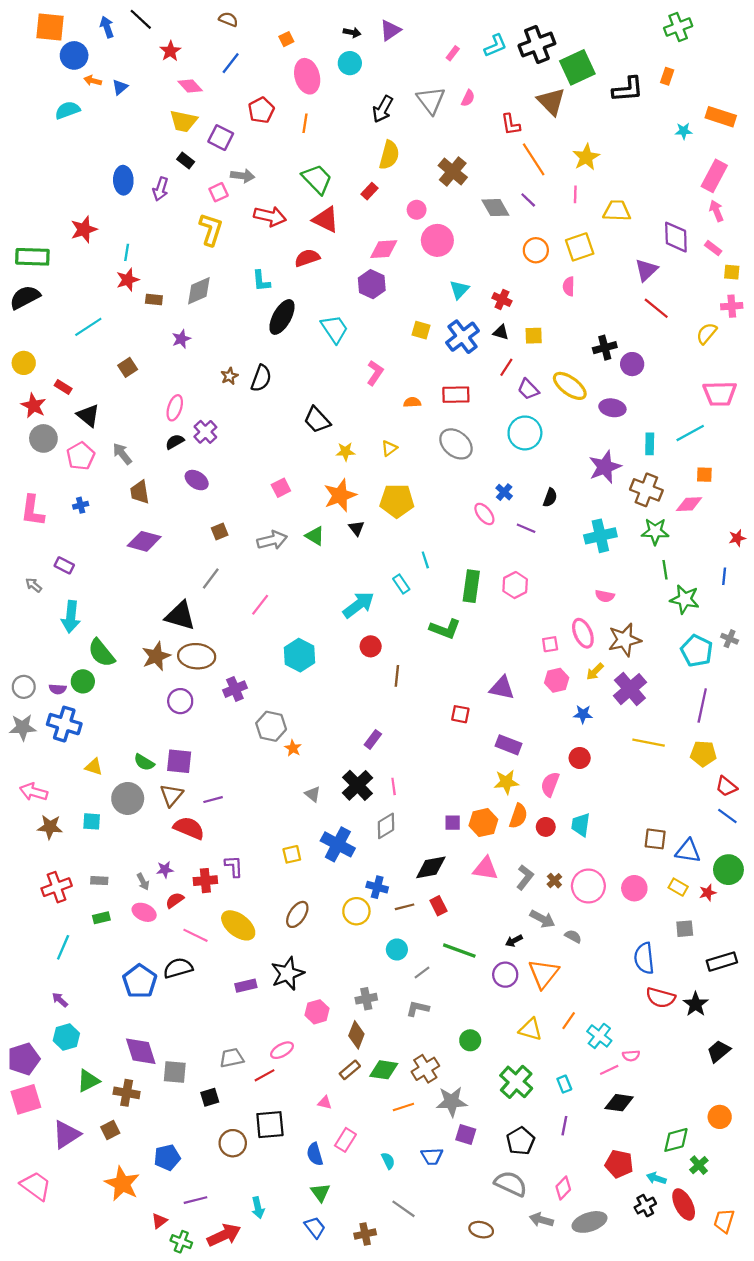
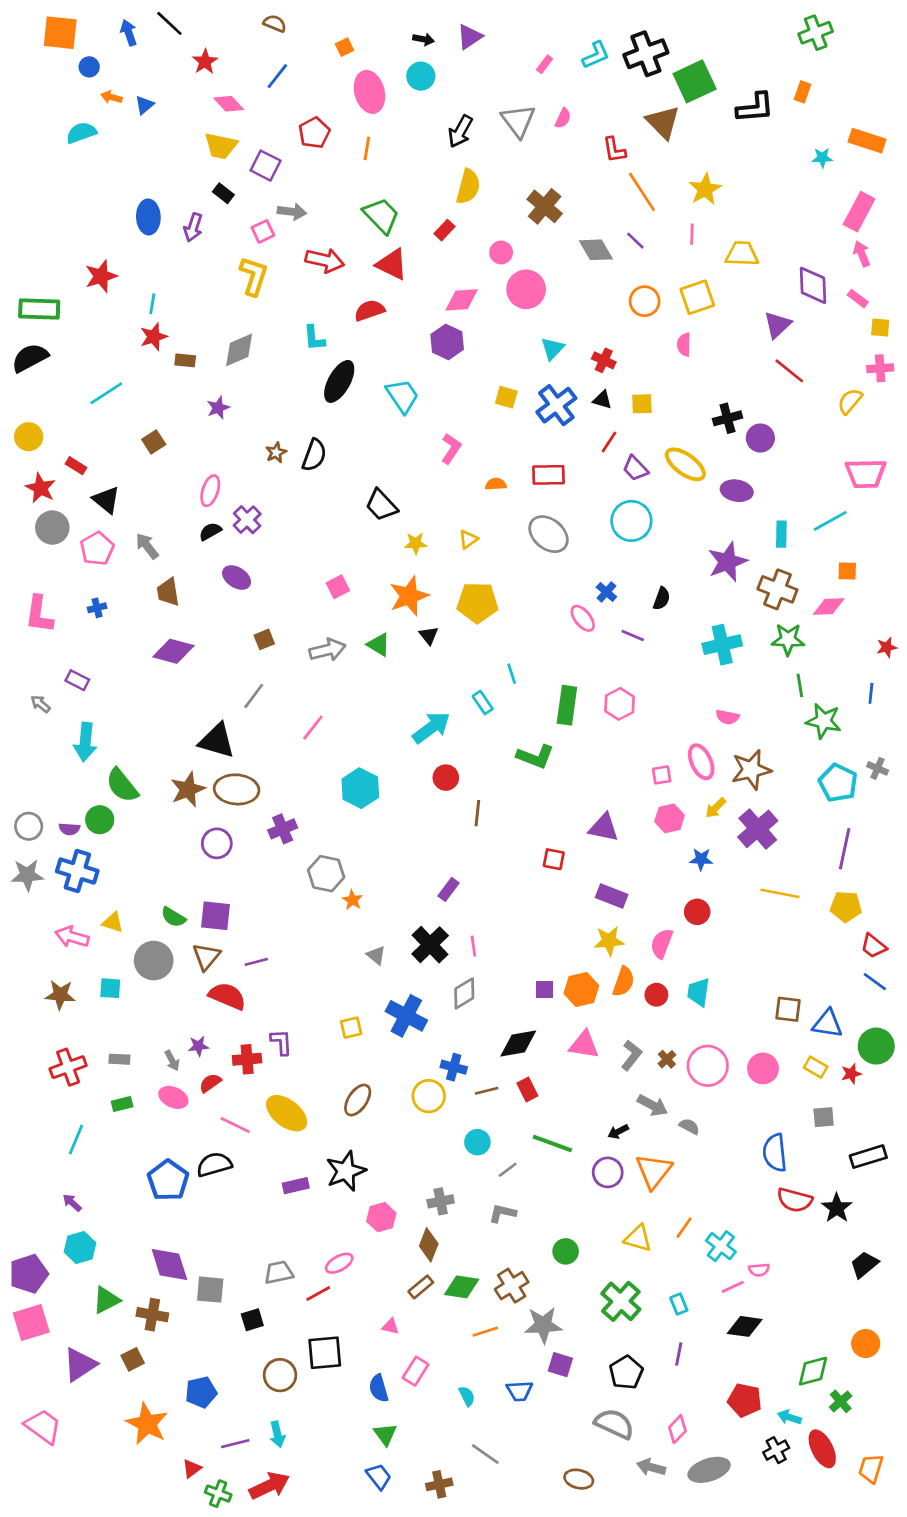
blue circle: (74, 55) -> (89, 67), size x0.6
pink arrow: (34, 792) -> (72, 937), moved
cyan arrow: (258, 1208) -> (277, 1434), moved

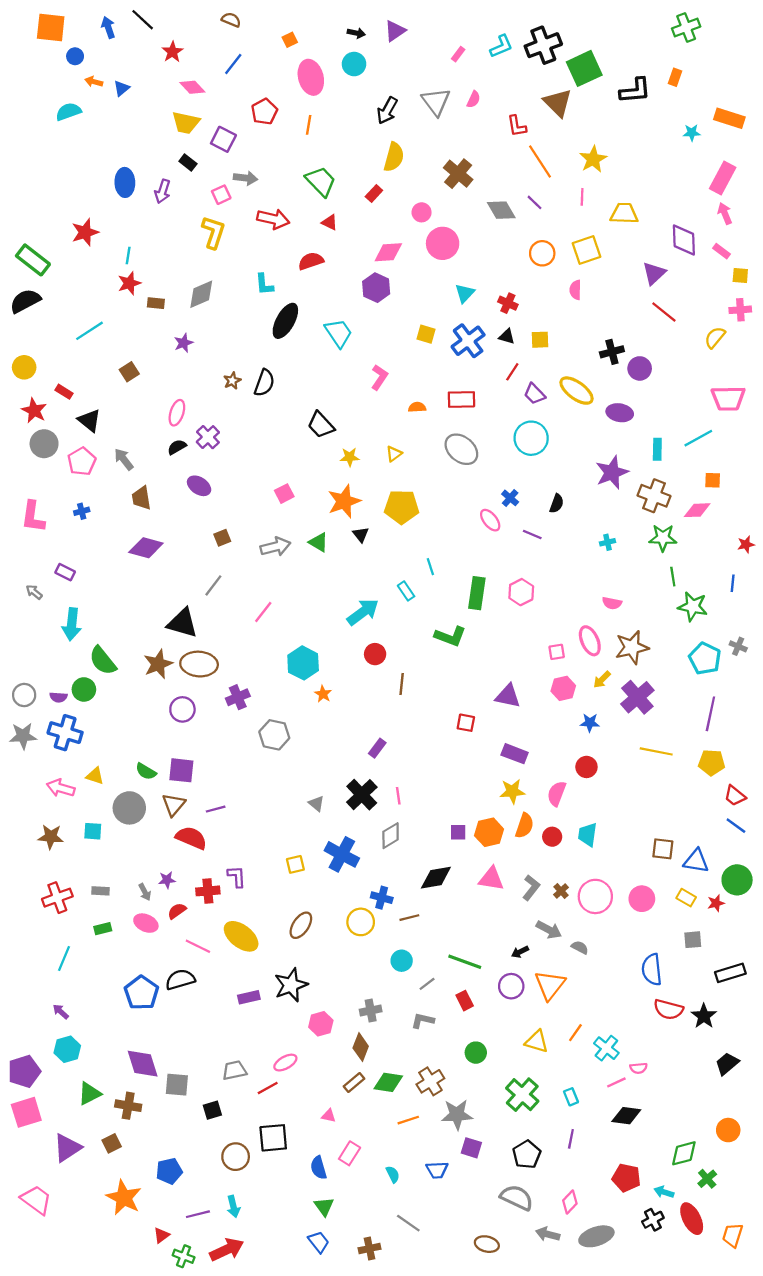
red triangle: (392, 264) -> (330, 222), size x0.6
green rectangle: (39, 309) -> (33, 260), turned 36
cyan cross: (722, 645) -> (608, 542), size x0.5
orange star: (352, 900) -> (323, 694), moved
red rectangle: (527, 1089) -> (465, 1001), moved

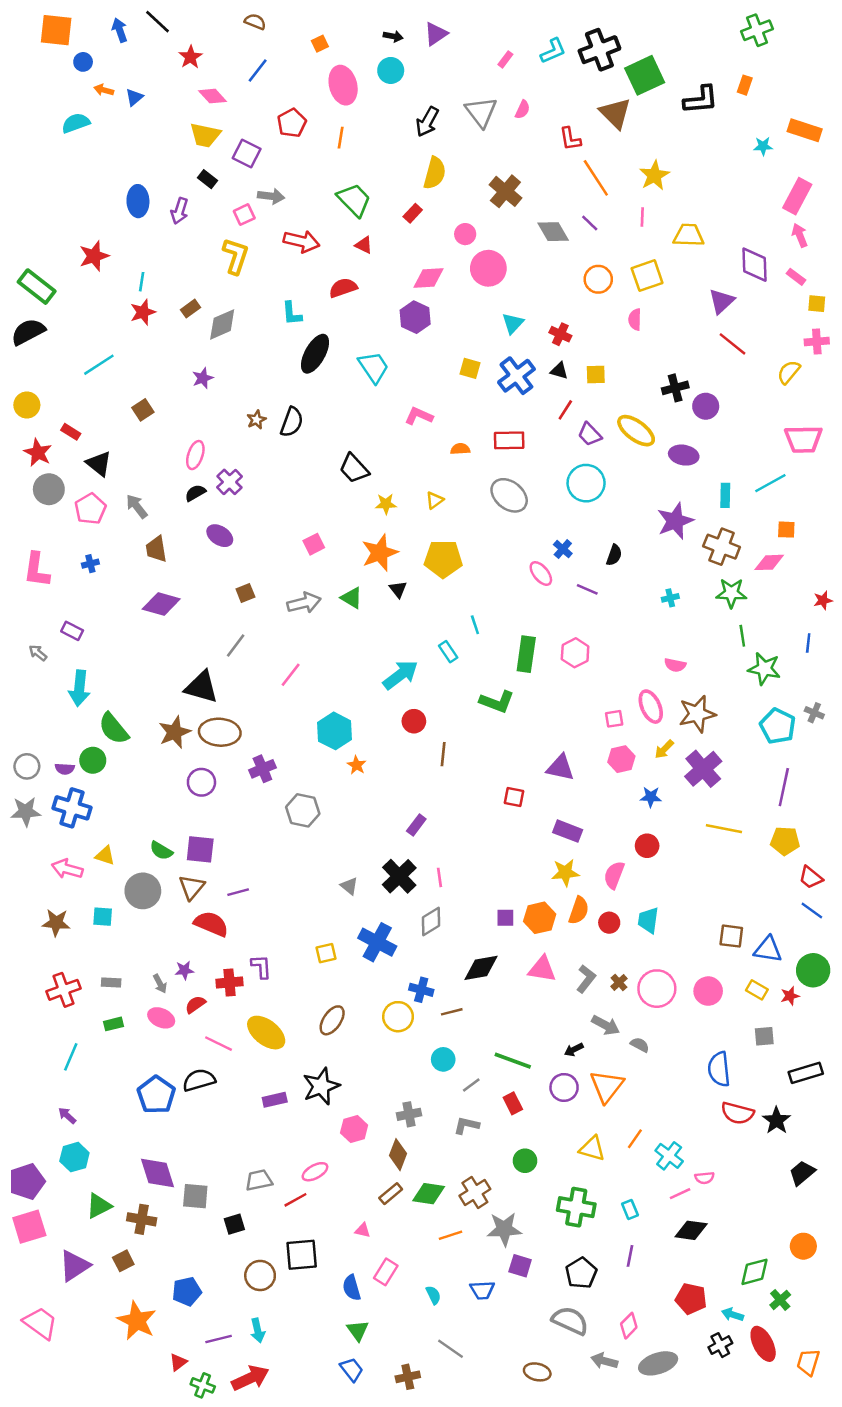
brown rectangle: (156, 303) -> (190, 309), moved, turned -42
pink L-shape: (379, 377) -> (419, 416), turned -100
green cross: (522, 1095) -> (576, 1207), turned -32

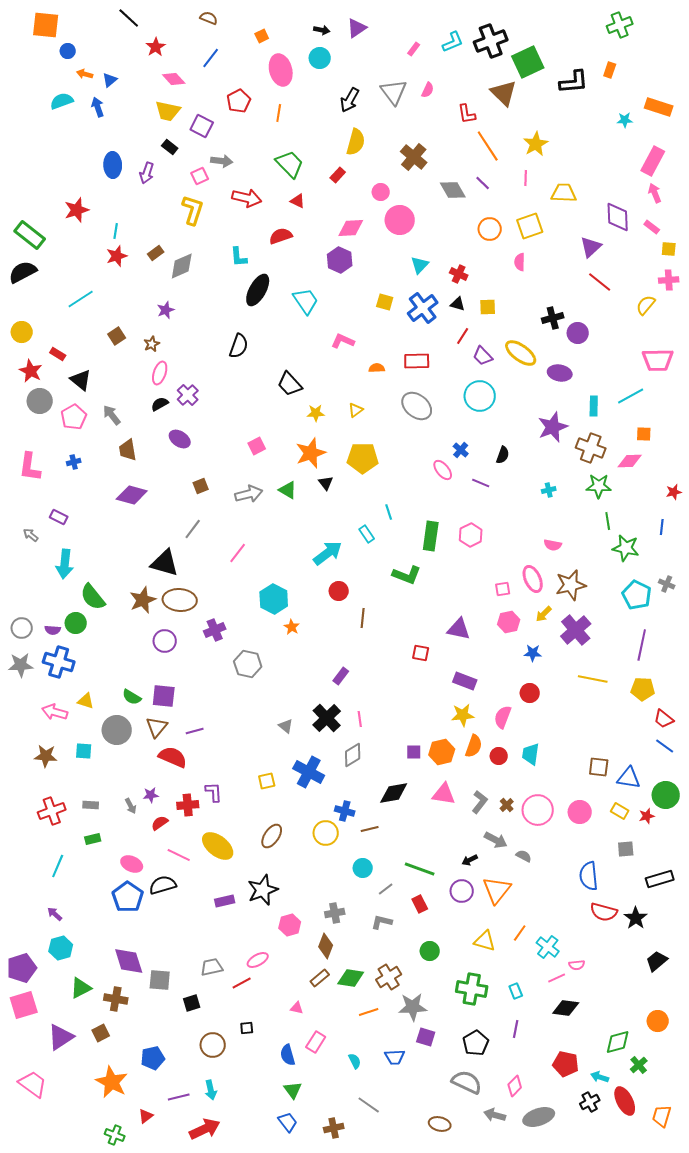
blue arrow: (120, 30) -> (98, 107), moved
brown star: (256, 420) -> (152, 344), moved
pink ellipse: (161, 1018) -> (132, 864), moved
black square: (302, 1255) -> (247, 1028), size x0.5
green cross: (203, 1385) -> (115, 1135), moved

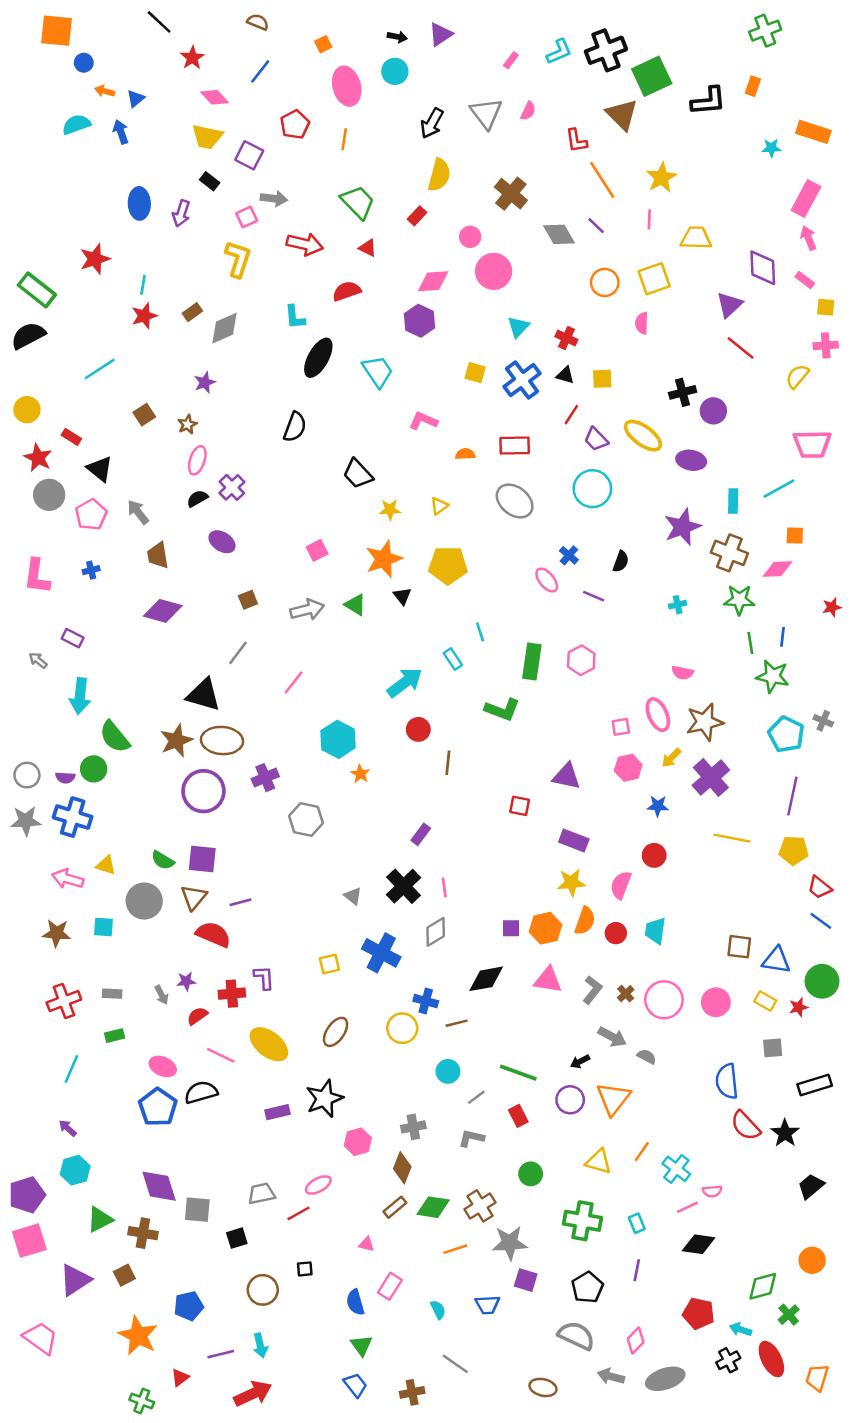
blue line: (662, 527) -> (783, 637), moved
purple circle: (165, 641) -> (203, 791), size x1.5
red semicircle: (604, 912) -> (745, 1126), turned 32

